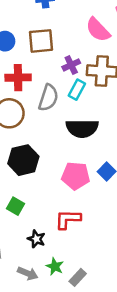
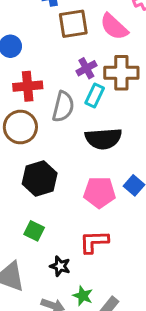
brown square: (41, 41) -> (73, 24), moved

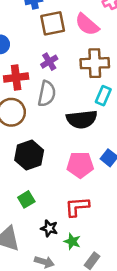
purple cross: (86, 68) -> (49, 62), moved
cyan rectangle: (95, 95) -> (103, 96), moved
green square: (34, 231) -> (26, 199), turned 35
green star: (83, 296) -> (72, 241), moved

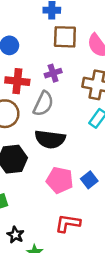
black semicircle: (82, 119) -> (50, 139), moved
red L-shape: (77, 207) -> (68, 223), moved

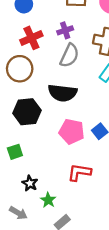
red cross: (17, 81) -> (31, 38), turned -30
gray semicircle: (43, 104) -> (69, 55), moved

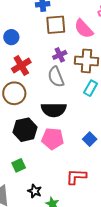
purple cross: (65, 30) -> (60, 55), moved
gray semicircle: (69, 55) -> (56, 77), turned 140
pink pentagon: (72, 132) -> (53, 139), moved

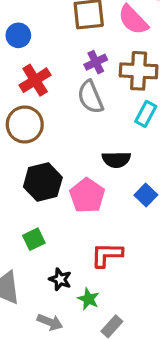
black semicircle: (54, 110) -> (116, 159), moved, size x0.7
pink pentagon: (53, 139) -> (87, 196), turned 30
red L-shape: (76, 177) -> (107, 255), moved

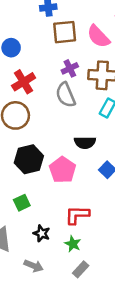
green star: (88, 299) -> (73, 244), moved

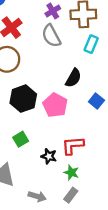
black semicircle: (85, 143) -> (73, 78), turned -54
black star: (42, 233) -> (49, 156), moved
gray rectangle: (81, 269) -> (71, 195), moved

